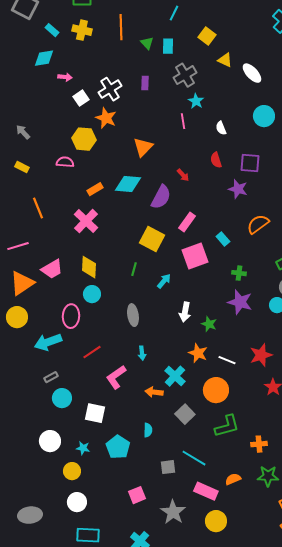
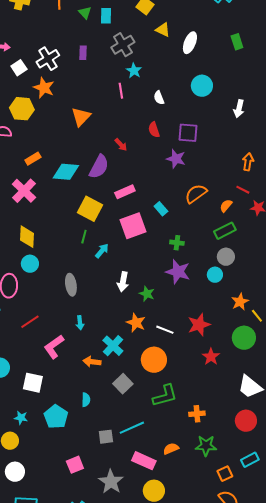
white ellipse: (252, 73) -> (190, 43), turned 65
cyan diamond: (128, 184) -> (66, 172), moved
pink rectangle: (187, 222) -> (125, 192), turned 30
green line: (134, 269) -> (84, 237), moved
cyan line: (194, 458) -> (132, 428), turned -55

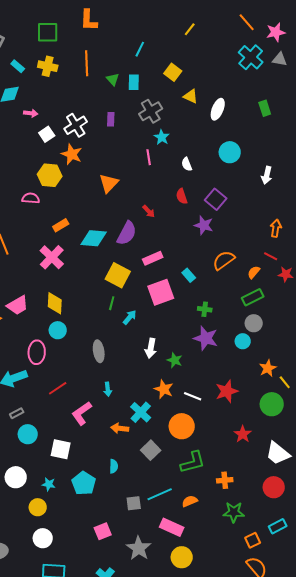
purple square: (188, 133) -> (216, 199), turned 35
red star: (211, 357) -> (243, 434), moved
orange semicircle: (171, 449) -> (190, 501), moved

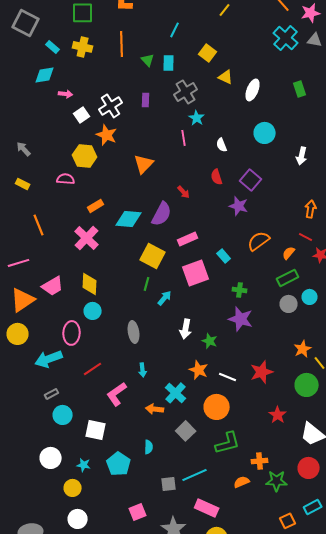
cyan circle: (243, 341) -> (310, 297), moved
orange semicircle: (190, 501) -> (242, 482), moved
green star: (234, 512) -> (277, 481), moved

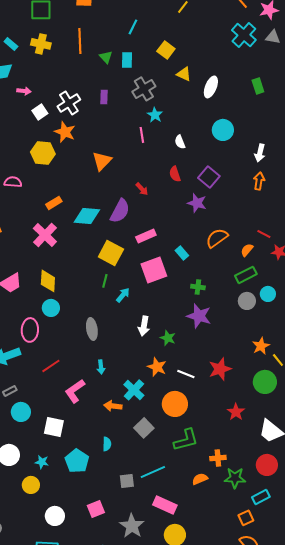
pink semicircle: (66, 179) -> (13, 182), moved
orange arrow: (311, 209) -> (259, 181), moved
cyan rectangle: (313, 507) -> (261, 497), moved
white circle: (78, 519) -> (55, 516), moved

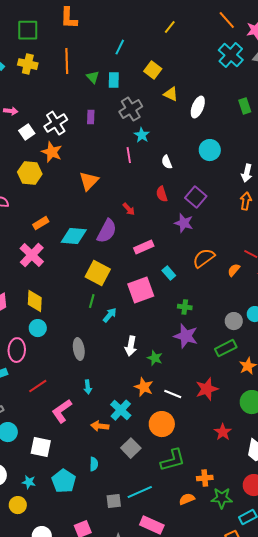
pink rectangle: (146, 236) -> (144, 247), moved
green rectangle: (246, 275) -> (226, 348), moved

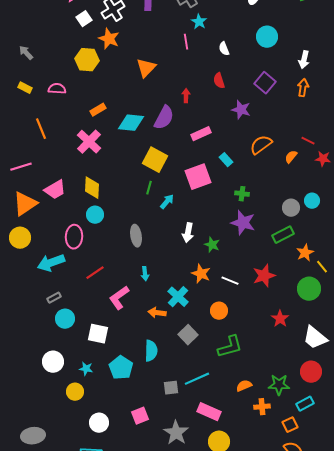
purple square: (196, 197) -> (265, 83), moved
red arrow: (129, 209) -> (186, 96), turned -136
orange circle: (162, 424) -> (219, 311), size x0.7
cyan semicircle: (94, 464) -> (151, 351), size x1.5
orange cross: (205, 478) -> (262, 407), moved

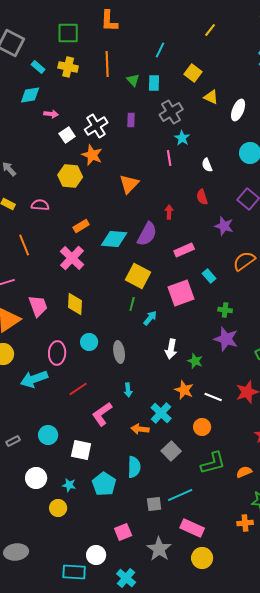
pink trapezoid: (55, 190) -> (38, 306), turned -80
cyan circle: (95, 215) -> (89, 342), moved
gray rectangle: (54, 298) -> (13, 441), moved
orange semicircle: (244, 386) -> (244, 472), moved
white circle: (99, 423) -> (96, 555), moved

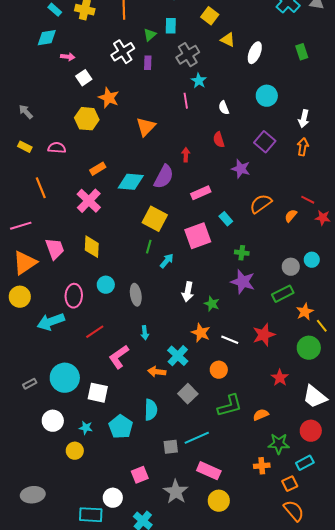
green triangle: (133, 80) -> (150, 35), moved, turned 32
white cross: (96, 126) -> (123, 52), moved
cyan circle: (48, 435) -> (65, 378), size x1.5

